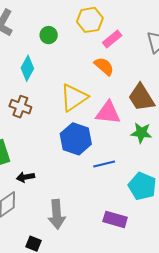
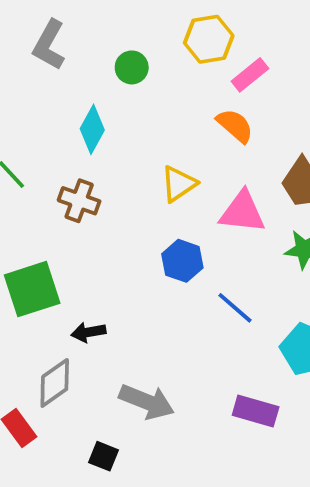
yellow triangle: (74, 98) -> (179, 184), size x0.7
blue hexagon: (76, 139) -> (182, 261), size x0.7
blue line: (104, 164) -> (235, 308), turned 55
gray arrow: (57, 214) -> (147, 402), turned -64

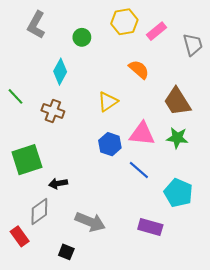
pink rectangle: (250, 75) -> (157, 31), moved
pink triangle: (242, 212) -> (142, 134), moved

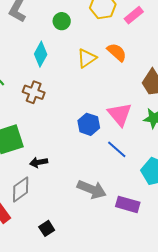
yellow triangle: (108, 102) -> (87, 58), moved
pink triangle: (142, 134) -> (120, 114), turned 44
gray arrow: (90, 222) -> (92, 189), moved
black square: (66, 252) -> (47, 228), turned 35

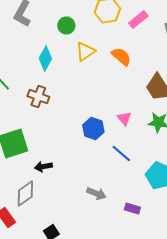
yellow triangle: (87, 58) -> (85, 52), moved
pink triangle: (120, 114) -> (124, 118), size x0.6
gray arrow: (92, 189) -> (96, 194), size x0.7
purple rectangle: (128, 204) -> (132, 208), size x0.7

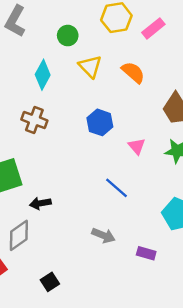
yellow triangle: (85, 52) -> (90, 66), turned -40
blue hexagon: (93, 128) -> (100, 122), moved
blue line: (121, 154) -> (116, 188), moved

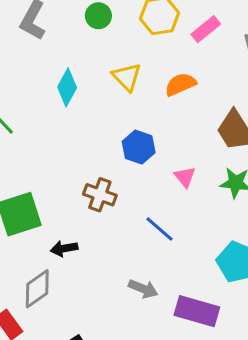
green circle: (68, 36) -> (98, 16), moved
orange semicircle: (133, 72) -> (180, 84), turned -65
brown cross: (34, 120) -> (100, 195), moved
purple rectangle: (146, 253) -> (197, 311), size x1.8

